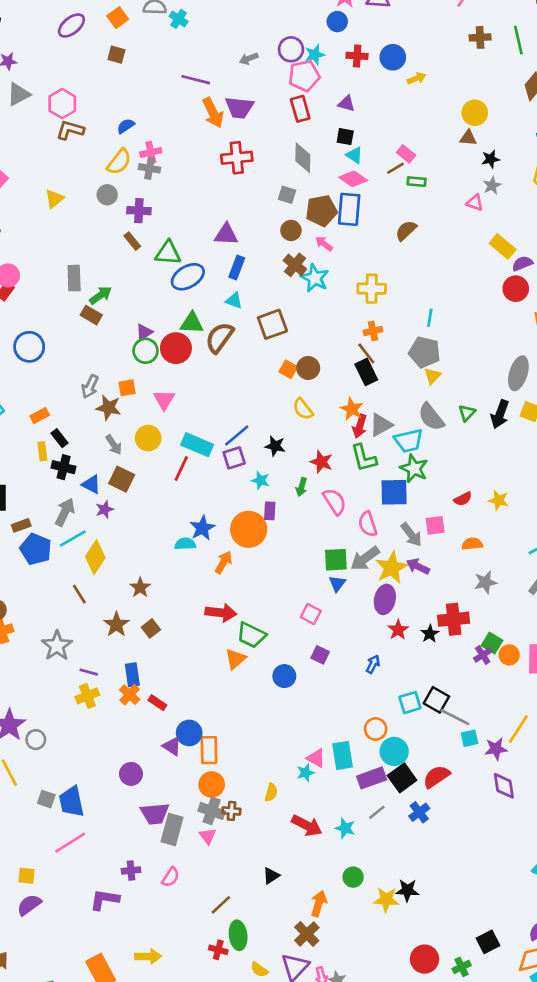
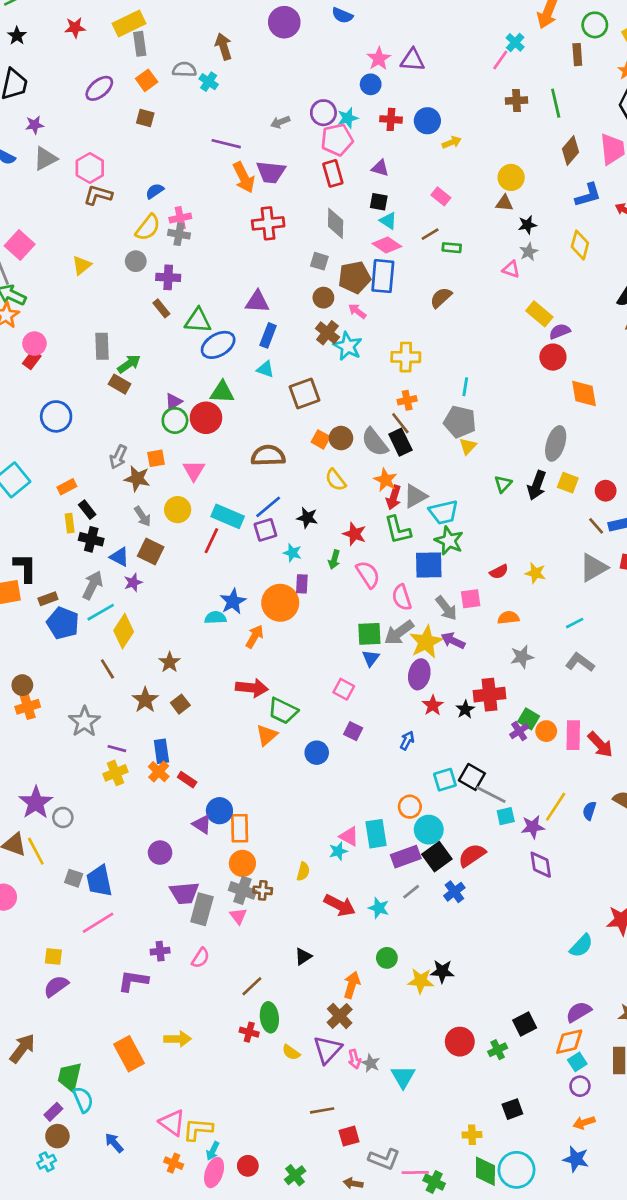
pink rectangle: (406, 154) -> (441, 196), moved
brown semicircle: (220, 338) -> (268, 456), moved, turned 52
gray semicircle: (431, 417) -> (375, 442), moved

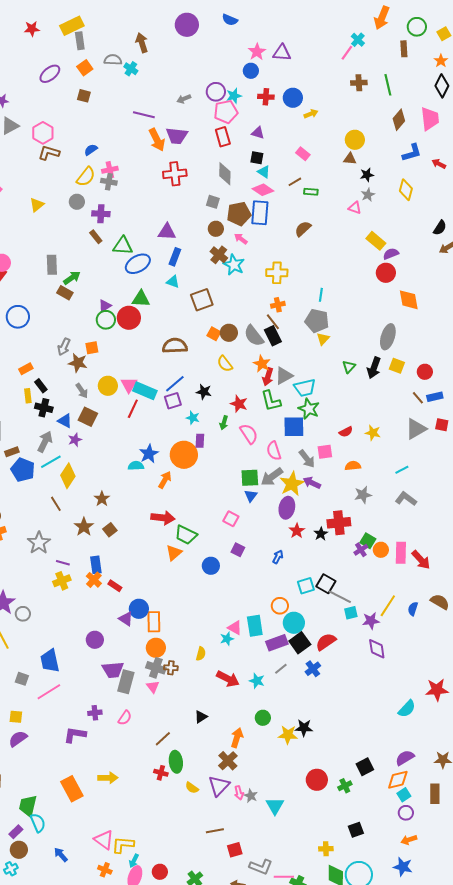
pink triangle: (194, 470) -> (129, 385), moved
gray square: (74, 878) -> (22, 679), moved

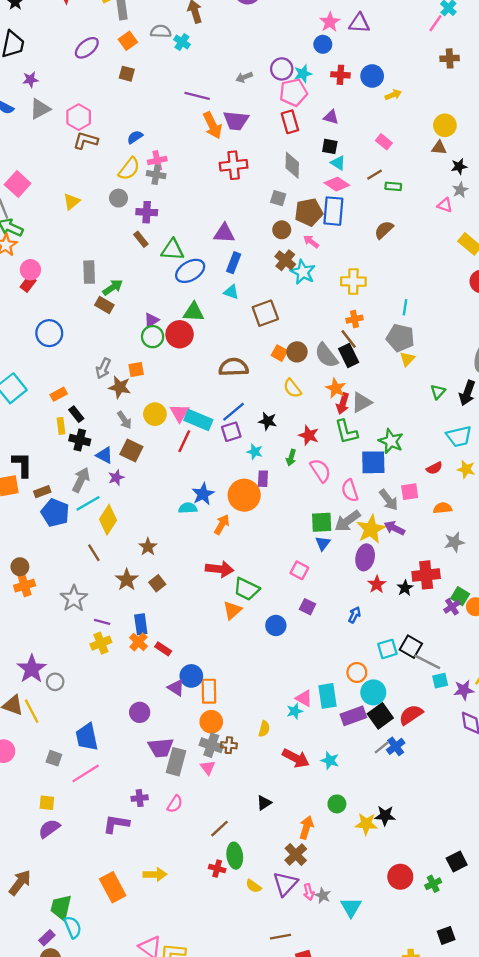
cyan trapezoid: (305, 388) -> (459, 436), moved
gray line: (281, 669) -> (382, 748), moved

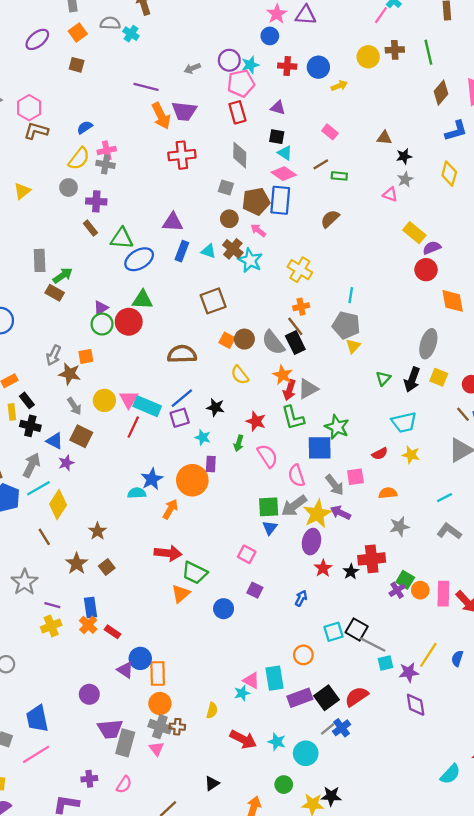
yellow circle: (445, 125) -> (368, 57), moved
yellow cross: (353, 281) -> (300, 270), turned 30
cyan triangle: (231, 292) -> (209, 251), moved
cyan circle: (373, 692) -> (306, 753), moved

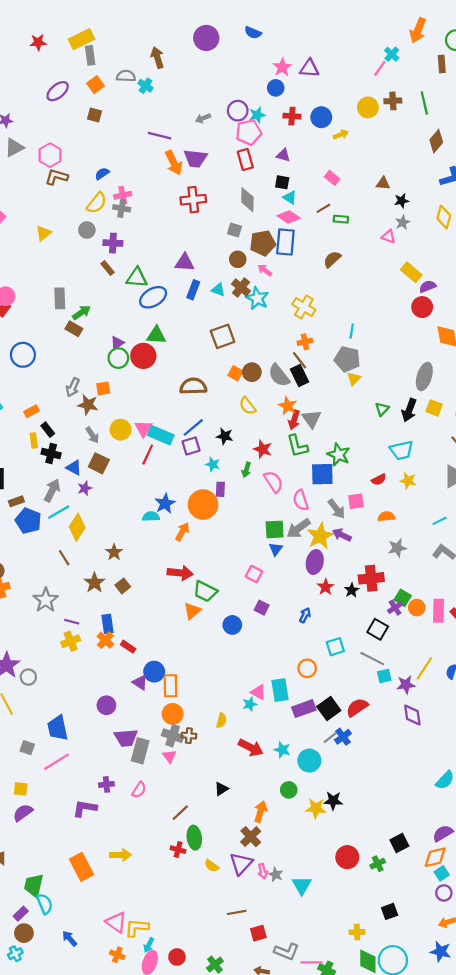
gray triangle: (308, 389) -> (311, 419), turned -36
black square: (357, 629) -> (378, 629), moved

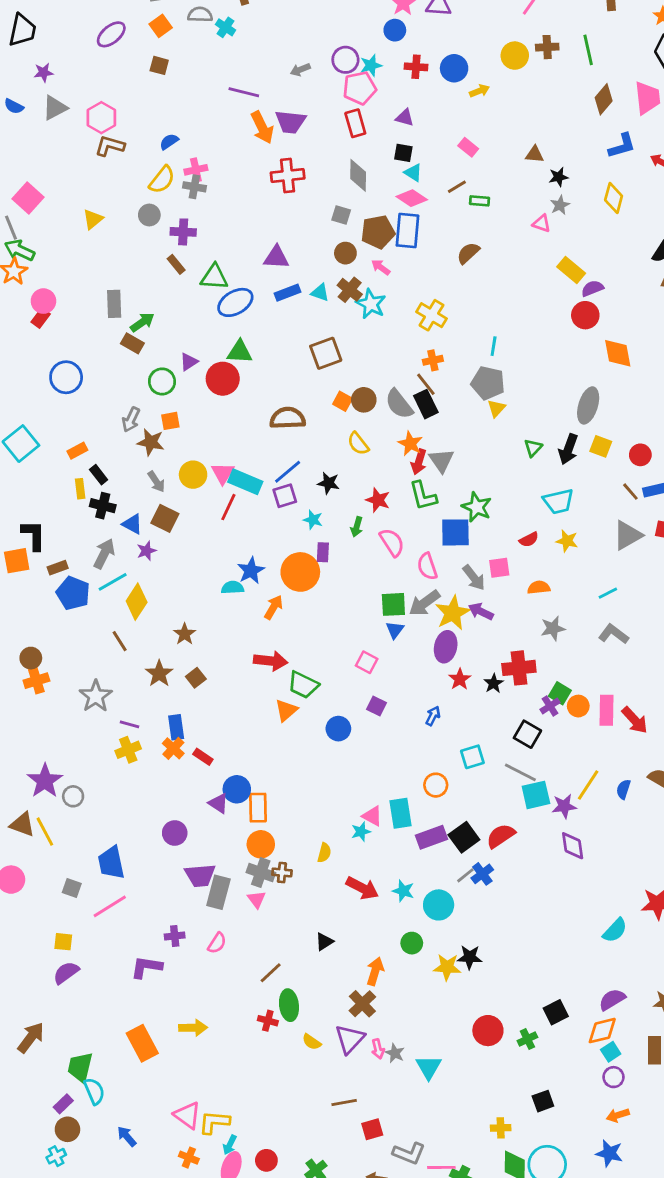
blue rectangle: (193, 290) -> (288, 293), turned 48
green circle: (118, 358) -> (162, 381), moved
cyan square: (384, 676) -> (536, 795), size x1.5

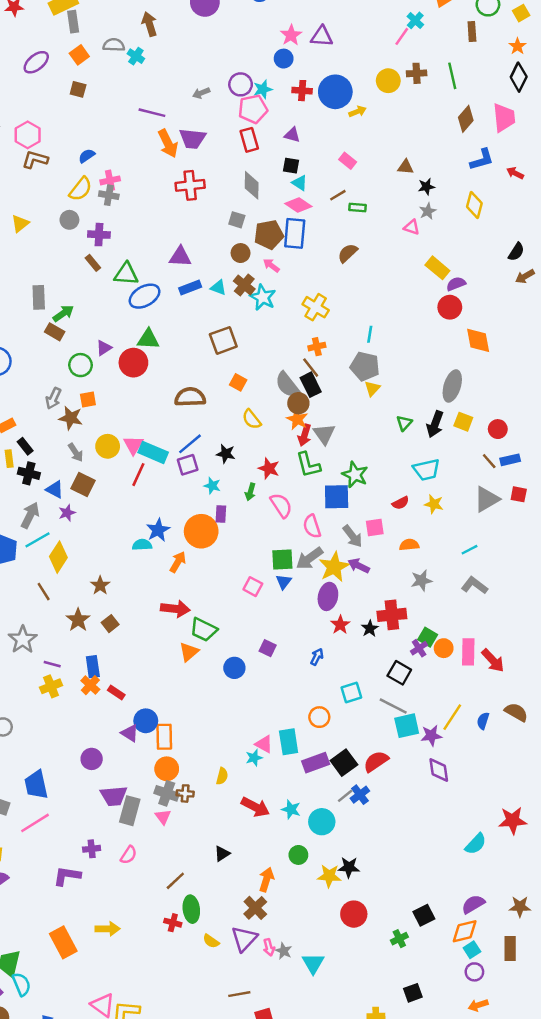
blue circle: (454, 68) -> (335, 92), size x1.4
brown circle: (364, 400) -> (298, 403), moved
pink square: (367, 662) -> (253, 587), moved
red circle: (488, 1031) -> (354, 914), moved

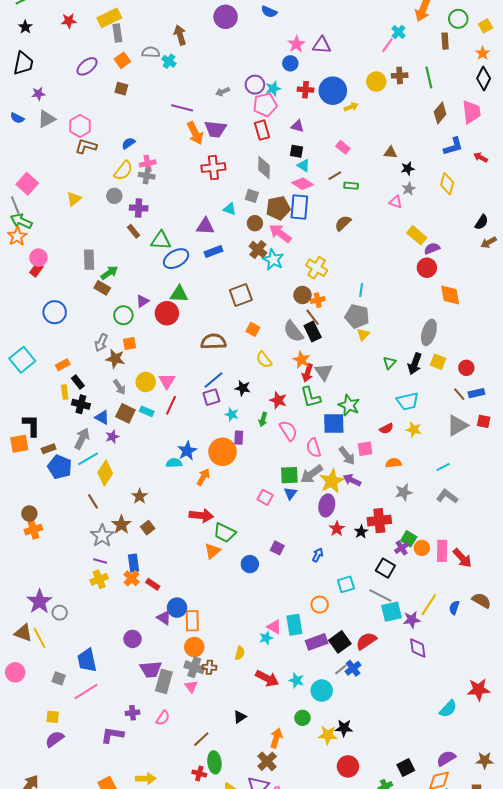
pink arrow: (271, 265) -> (280, 233), size x1.6
cyan triangle: (218, 288) -> (230, 209), moved
brown circle: (298, 403) -> (302, 295), moved
cyan rectangle: (153, 452) -> (147, 411), moved, size x0.6
gray star: (23, 640) -> (102, 536), moved

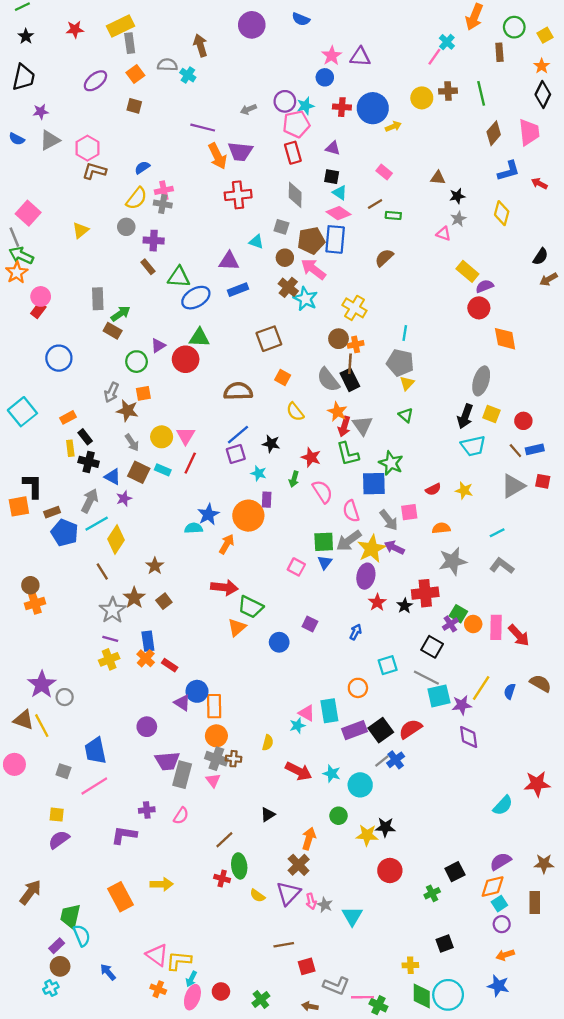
brown line: (313, 317) -> (350, 364), turned 42
green triangle: (389, 363) -> (406, 415), moved, turned -32
cyan trapezoid: (408, 401) -> (473, 446), moved
gray star: (404, 492) -> (453, 561), size x1.4

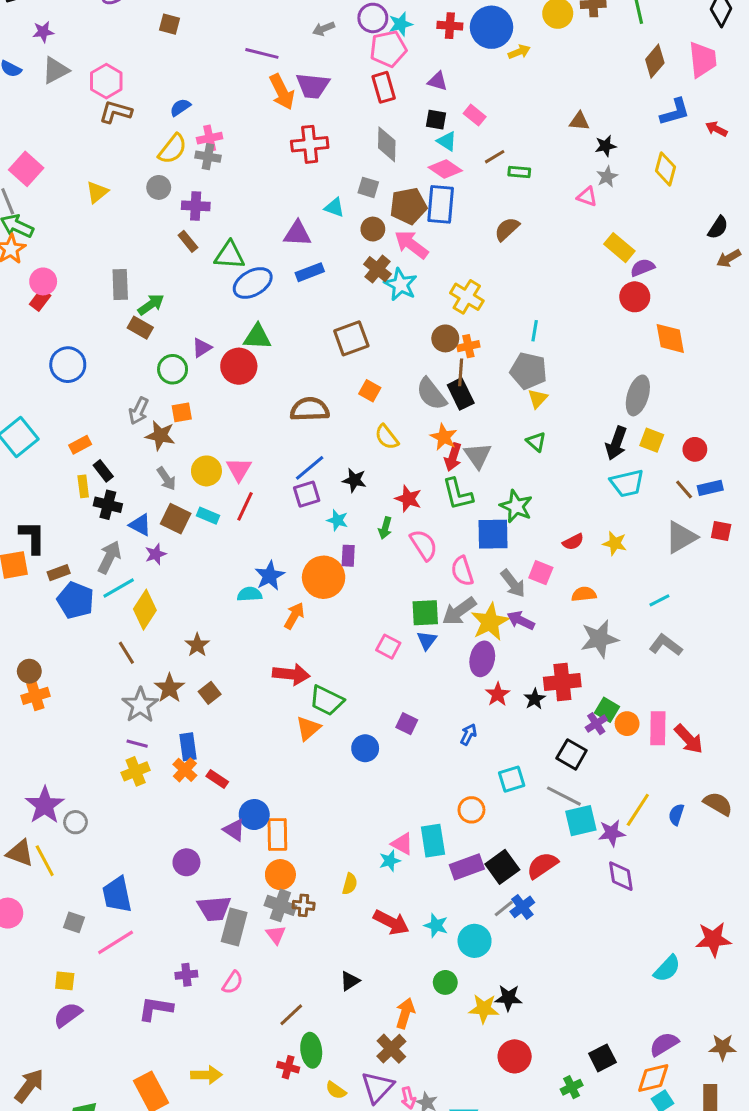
pink rectangle: (384, 172) -> (475, 115), moved
pink square: (409, 512) -> (541, 573), turned 30

